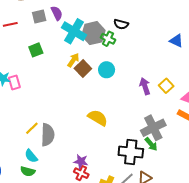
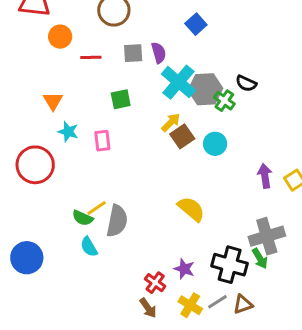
pink rectangle: (14, 82) -> (102, 141), moved
purple star: (81, 161) -> (184, 269), moved
green semicircle: (28, 171) -> (83, 218), moved

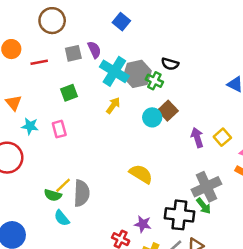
brown square: (182, 136) -> (168, 111), moved

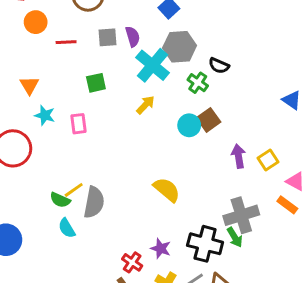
gray hexagon: (137, 74) -> (180, 47), moved

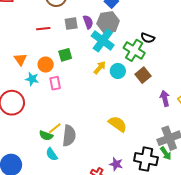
orange circle: (36, 22) -> (46, 65), moved
gray hexagon: (180, 47) -> (108, 22), moved
green cross: (198, 83) -> (134, 50), size x1.5
cyan circle: (189, 125) -> (118, 71), moved

